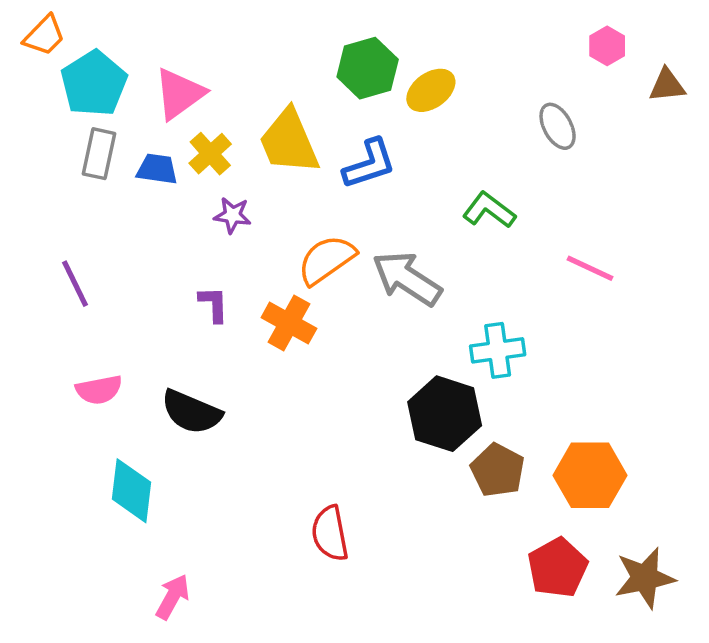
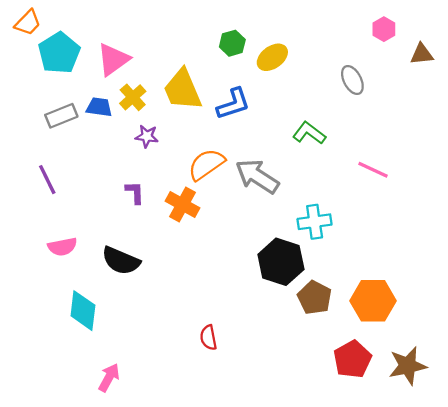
green hexagon: (368, 68) -> (232, 43), size x0.7
gray rectangle: (99, 154) -> (61, 116), moved, turned 56
red semicircle: (330, 533) -> (208, 338), size x0.7

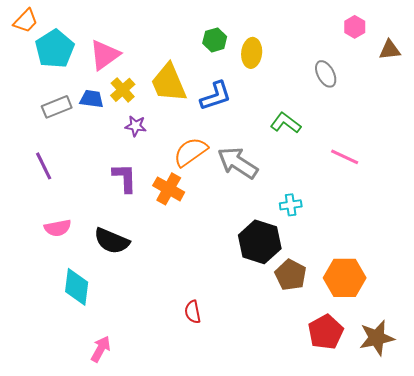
yellow ellipse: (272, 57) -> (252, 53), turned -48
purple L-shape: (135, 193) -> (125, 178), size x1.4
cyan cross: (315, 222) -> (291, 205), size x0.7

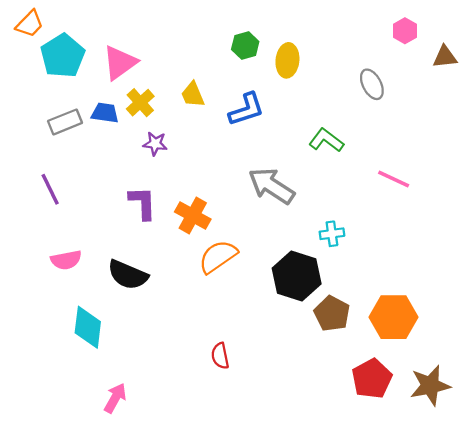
yellow trapezoid: (169, 83) -> (193, 95), size x0.6
orange semicircle: (191, 152) -> (218, 257), moved

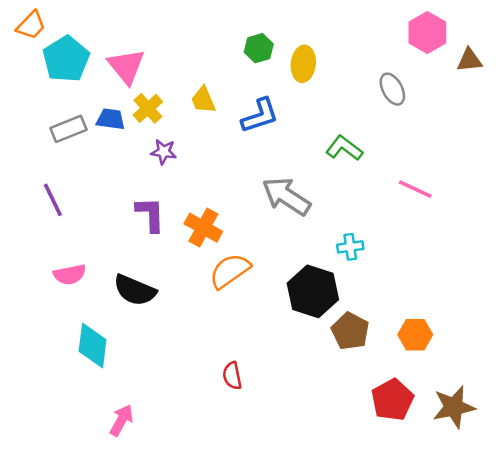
pink hexagon: (405, 31) -> (427, 33), size x1.5
pink triangle: (120, 63) -> (126, 66), turned -33
orange hexagon: (394, 317) -> (415, 335), size x0.7

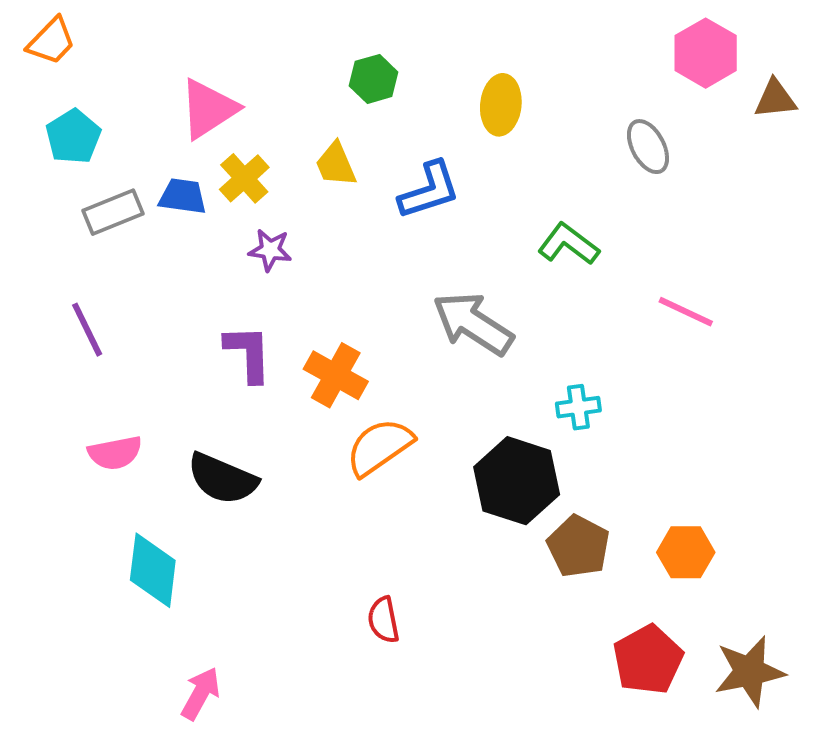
green hexagon: (259, 48) -> (374, 79), moved
cyan pentagon: (66, 59) -> (73, 137), moved, size x0.7
pink triangle: (126, 66) -> (208, 109), turned 36

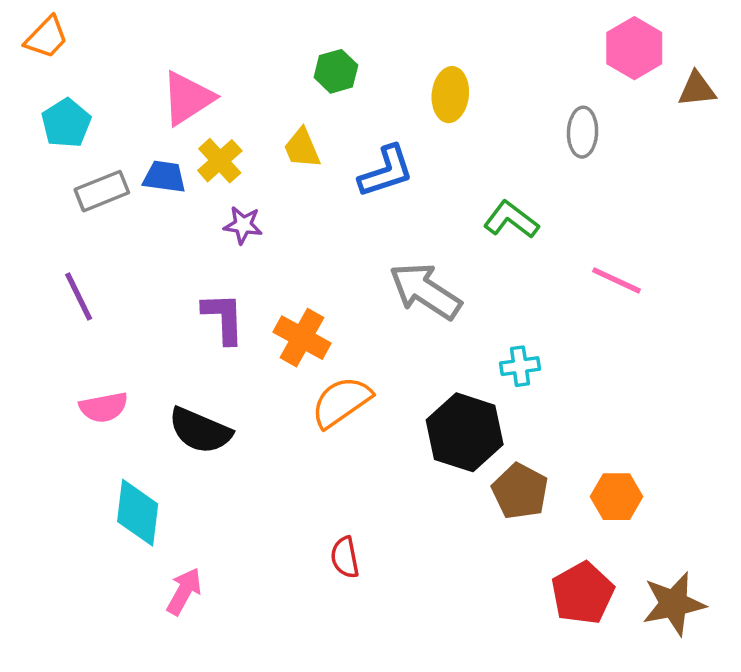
gray ellipse: (648, 147) -> (583, 132), turned 30
pink arrow: (201, 693) -> (184, 591), moved

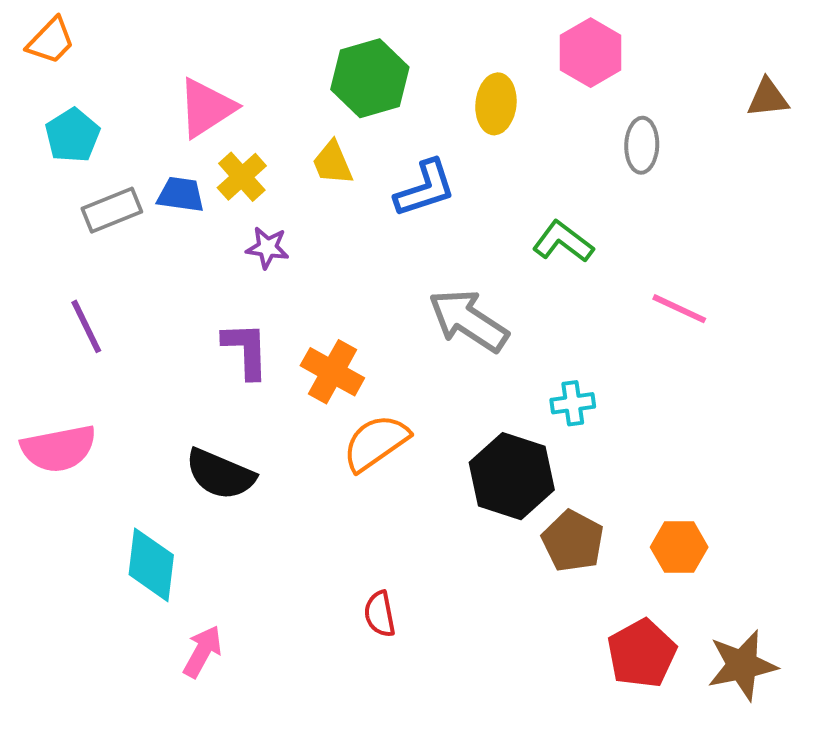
pink hexagon: (634, 48) -> (591, 53), moved
green hexagon: (336, 71) -> (370, 78), size x1.6
pink semicircle: (104, 407) -> (59, 449), moved, size x1.4

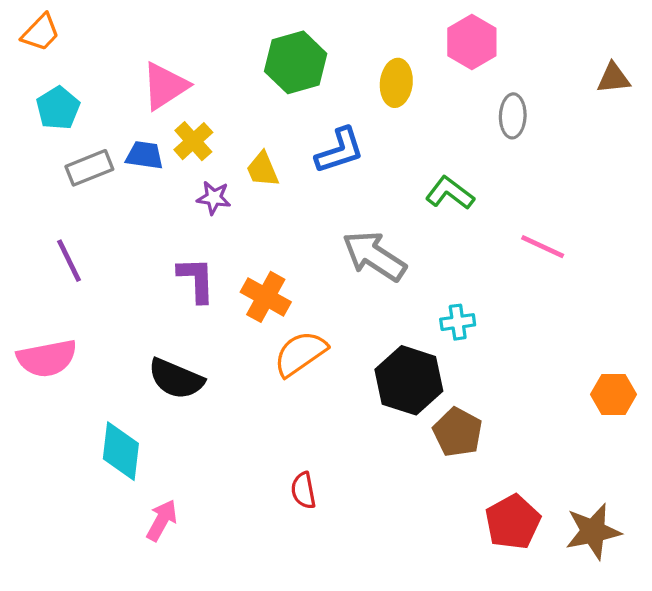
yellow trapezoid: (332, 163) -> (263, 169), moved
orange hexagon: (679, 547) -> (613, 394), moved

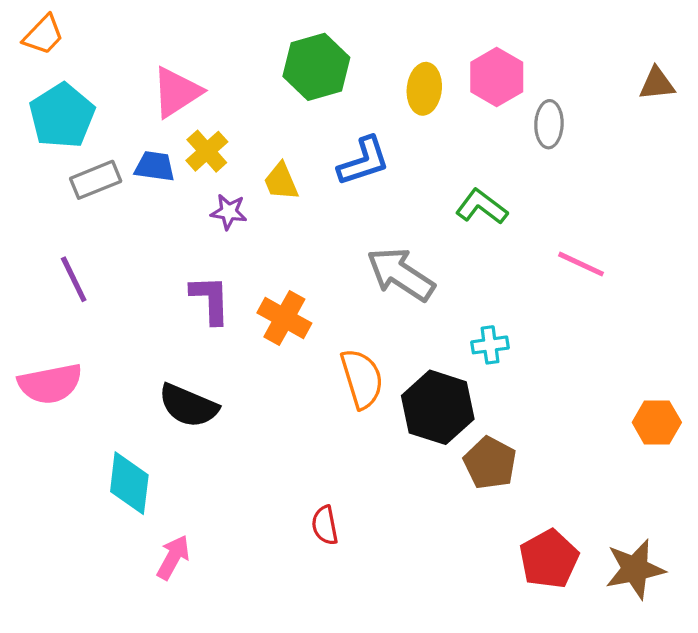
pink hexagon: (472, 42) -> (497, 77), moved
cyan pentagon: (58, 108) -> (62, 116), size x1.4
orange semicircle: (300, 354) -> (362, 379), moved, turned 108

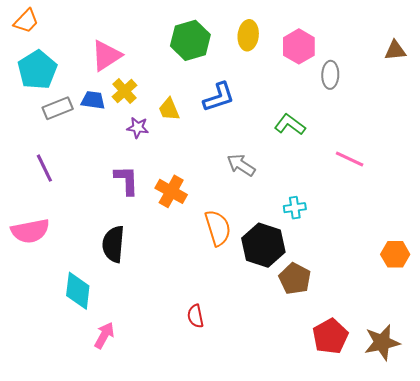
yellow ellipse: (424, 89) -> (248, 35), moved
gray arrow: (401, 274) -> (241, 165), size x0.7
black semicircle: (188, 406) -> (113, 244), turned 72

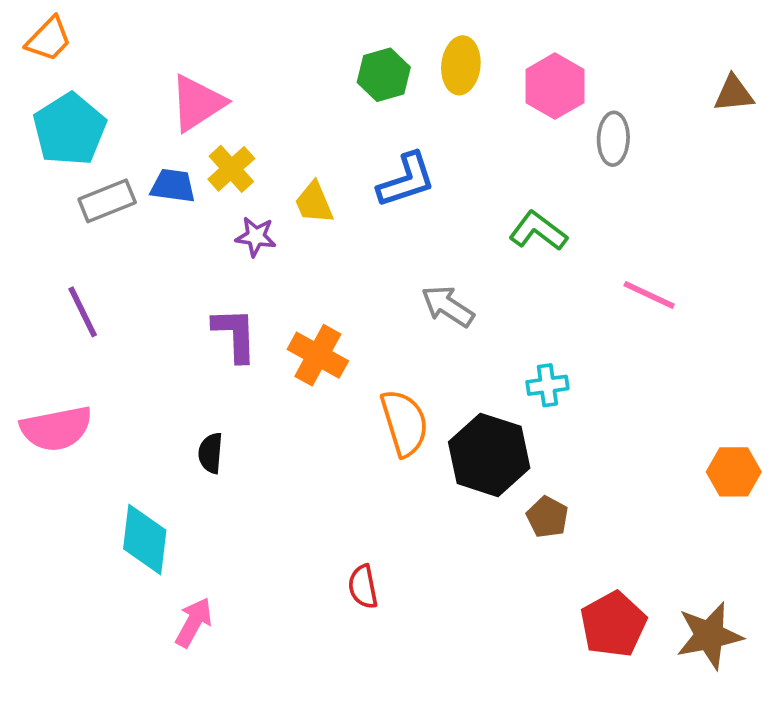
green hexagon: (190, 40) -> (384, 75), moved, size x0.7
black semicircle: (113, 244) -> (211, 453), size x0.6
brown pentagon: (295, 279) -> (547, 517), size x0.7

